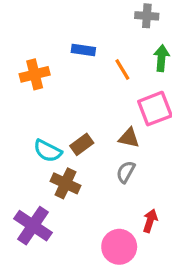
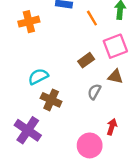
brown triangle: (129, 138) -> (115, 77), moved
brown rectangle: (82, 144) -> (86, 60), moved
cyan semicircle: (48, 151) -> (38, 77), turned 126

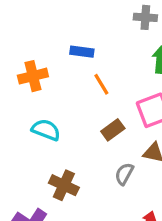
orange line: (92, 18) -> (101, 84), moved
cyan semicircle: (38, 77) -> (46, 130), moved, turned 48

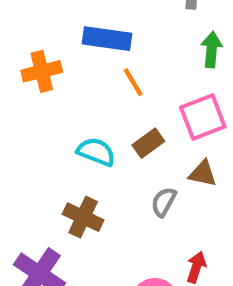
blue rectangle: (82, 52) -> (107, 39), size x1.5
cyan semicircle: (46, 130) -> (96, 152), moved

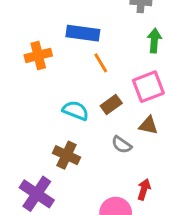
gray semicircle: (164, 202) -> (122, 145), turned -84

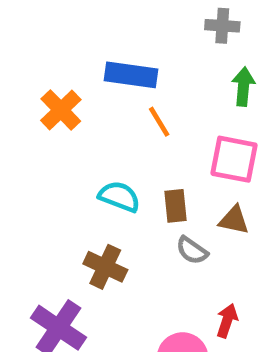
orange cross: (38, 55) -> (61, 110), turned -30
pink square: (148, 87) -> (234, 159), turned 32
brown rectangle: (111, 105) -> (176, 206), moved, turned -60

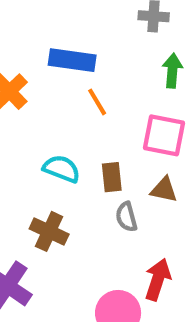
gray semicircle: (192, 250) -> (126, 217), turned 40
red arrow: (227, 321) -> (158, 280), size x1.4

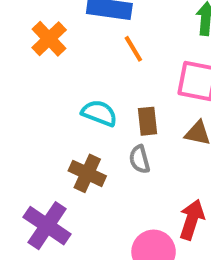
gray semicircle: (126, 217) -> (139, 159), moved

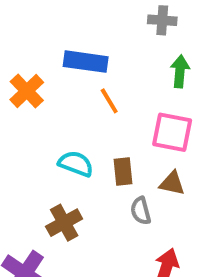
gray semicircle: (139, 159) -> (141, 211), moved
brown cross: (87, 173) -> (64, 223), turned 36

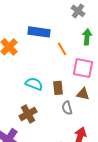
gray cross: (162, 20) -> (78, 11), turned 32
orange line: (109, 101) -> (62, 49), moved

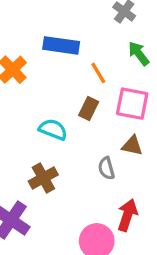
green arrow: (87, 37) -> (139, 54), turned -42
brown rectangle: (58, 88) -> (89, 108), moved, turned 32

